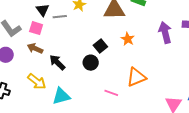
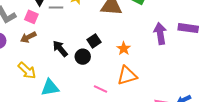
orange star: (128, 39) -> (124, 48), moved
brown arrow: (35, 48) -> (28, 37), turned -56
black arrow: (57, 62) -> (60, 49), moved

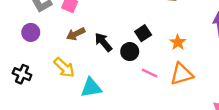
brown arrow: (28, 37) -> (76, 34), moved
pink line: (100, 89) -> (150, 73), moved

